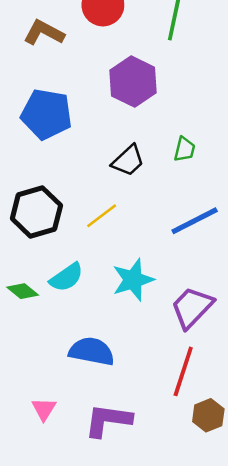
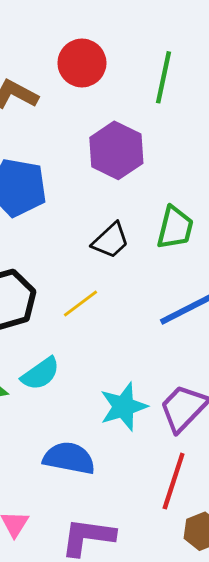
green trapezoid: (184, 149) -> (175, 228), size x1.5
cyan star: (133, 280) -> (123, 407), moved

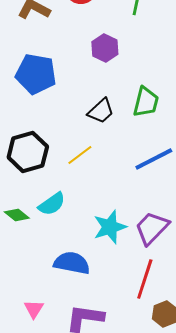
purple hexagon: (116, 150) -> (105, 48), size x0.7

